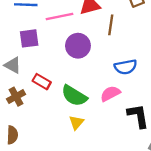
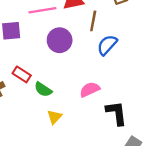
blue semicircle: (126, 67) -> (107, 45), moved, turned 140
green semicircle: (74, 96) -> (43, 89), moved, size x0.7

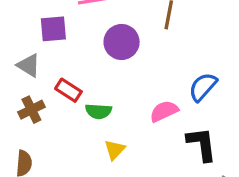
blue semicircle: (107, 45) -> (203, 87), moved
green semicircle: (43, 89) -> (98, 111), turned -30

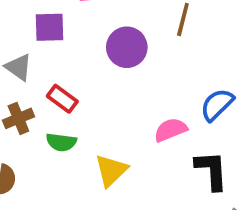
green semicircle: (98, 111) -> (61, 142), moved
yellow triangle: (115, 150) -> (111, 170), size x1.4

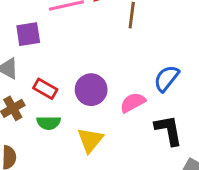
purple circle: (127, 47) -> (91, 90), moved

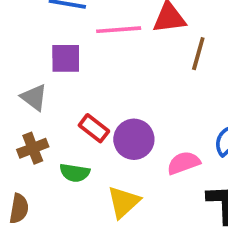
red rectangle: (45, 89) -> (94, 128), moved

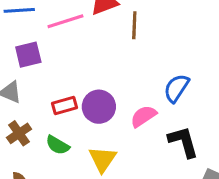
red rectangle: (94, 128) -> (65, 105), turned -40
green semicircle: (75, 173) -> (58, 145), turned 35

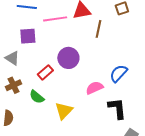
red rectangle: (65, 105) -> (45, 72), turned -35
purple circle: (99, 107) -> (68, 58), moved

